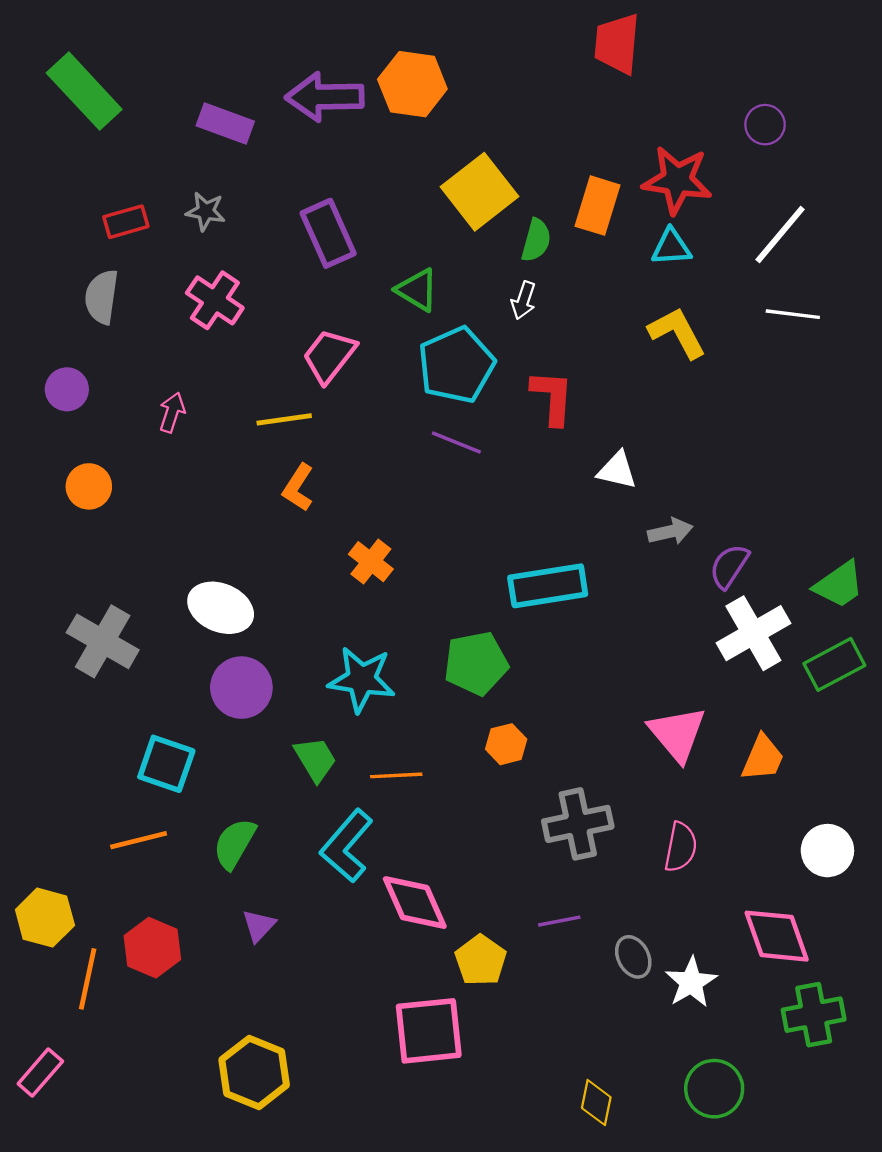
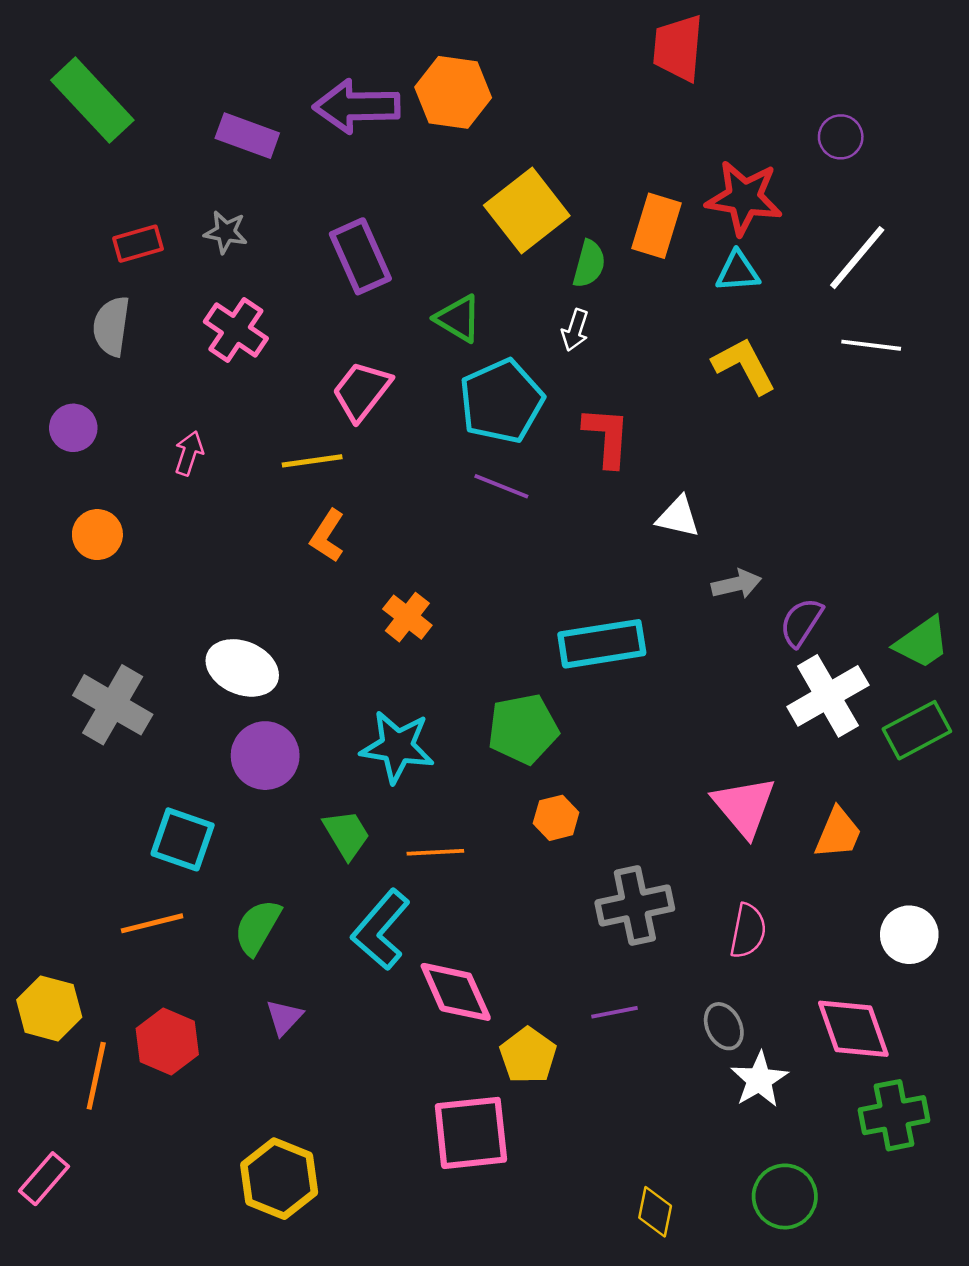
gray ellipse: (633, 957) -> (724, 1026), moved

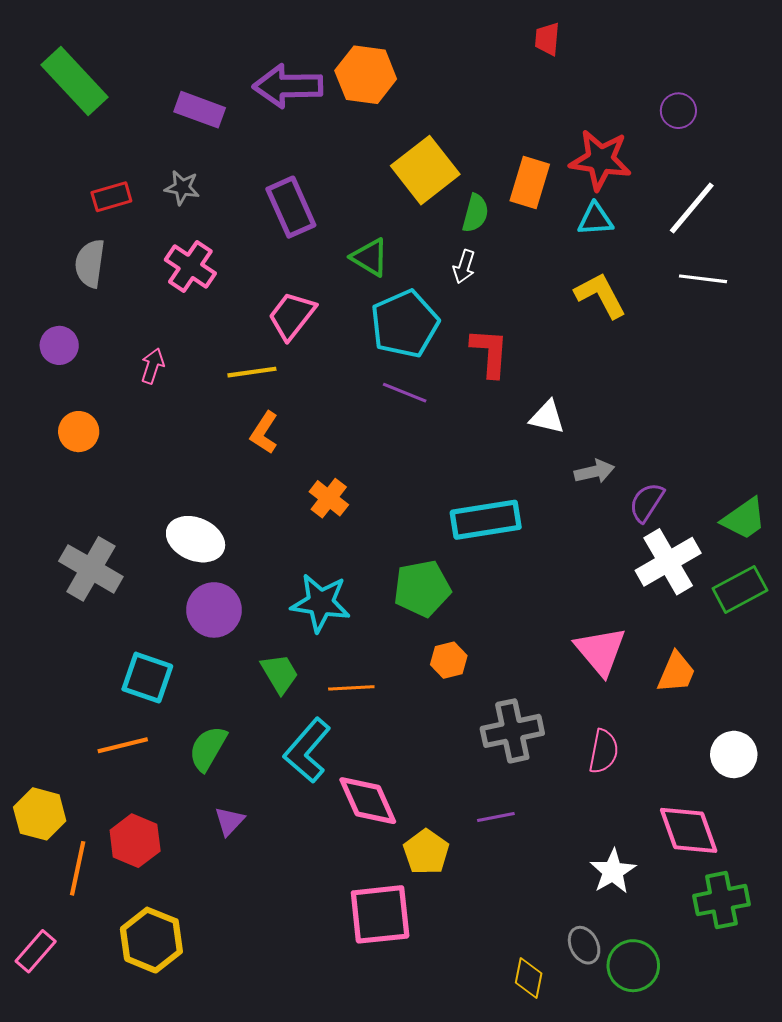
red trapezoid: (678, 48) -> (547, 39), size x0.6
gray ellipse: (724, 1026) -> (584, 945), moved
yellow hexagon: (279, 1179) -> (151, 940), moved

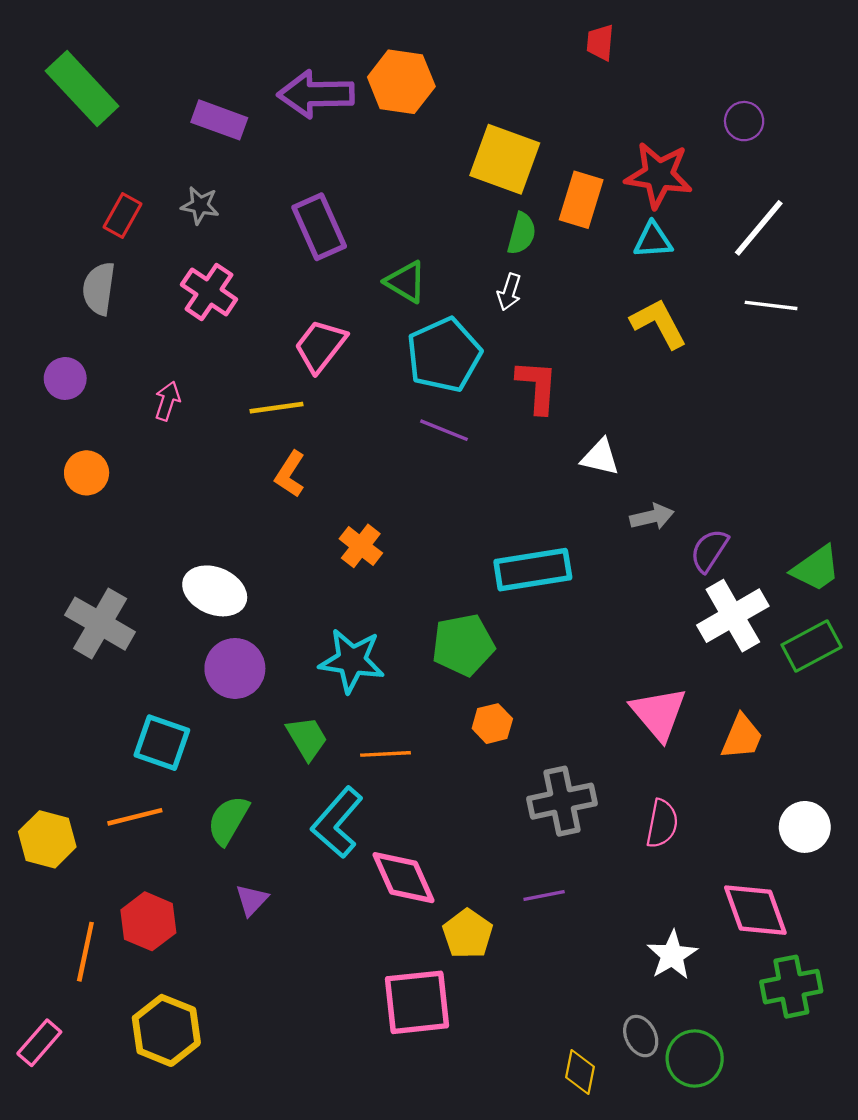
yellow square: (425, 170) -> (505, 159), moved, turned -32
red rectangle: (111, 197) -> (123, 215), turned -45
yellow hexagon: (40, 814) -> (47, 839), moved

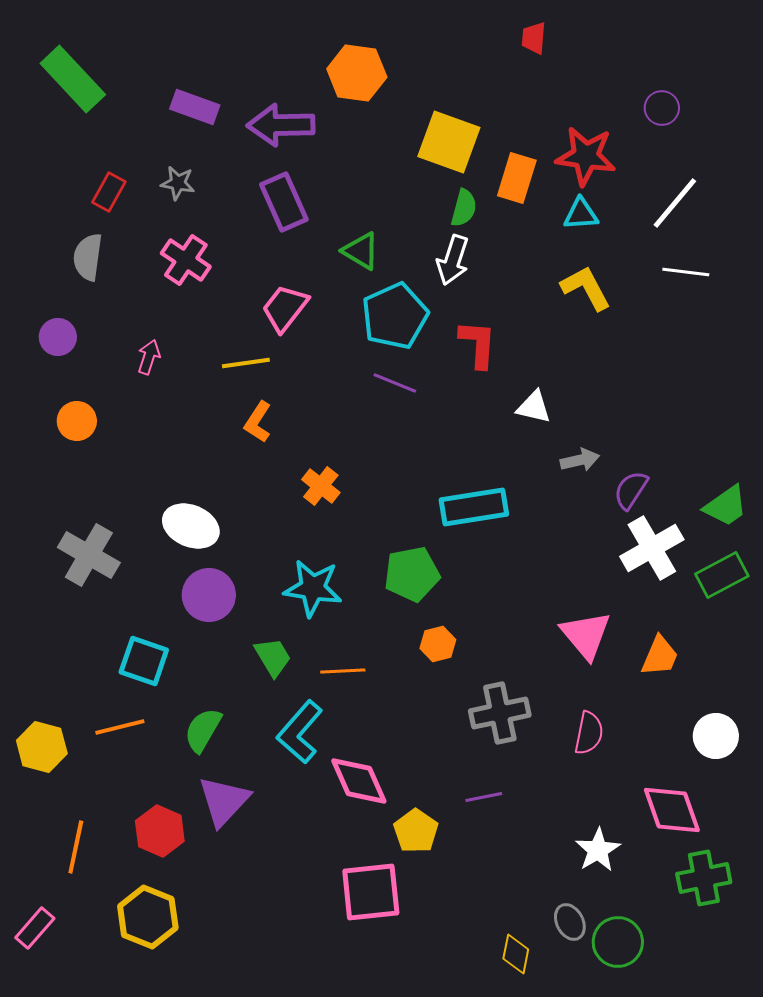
purple arrow: (316, 94) -> (281, 125), moved
white arrow: (509, 292) -> (453, 260), size x1.5
purple triangle: (252, 900) -> (224, 801), size x1.8
red hexagon: (148, 921) -> (160, 831), moved

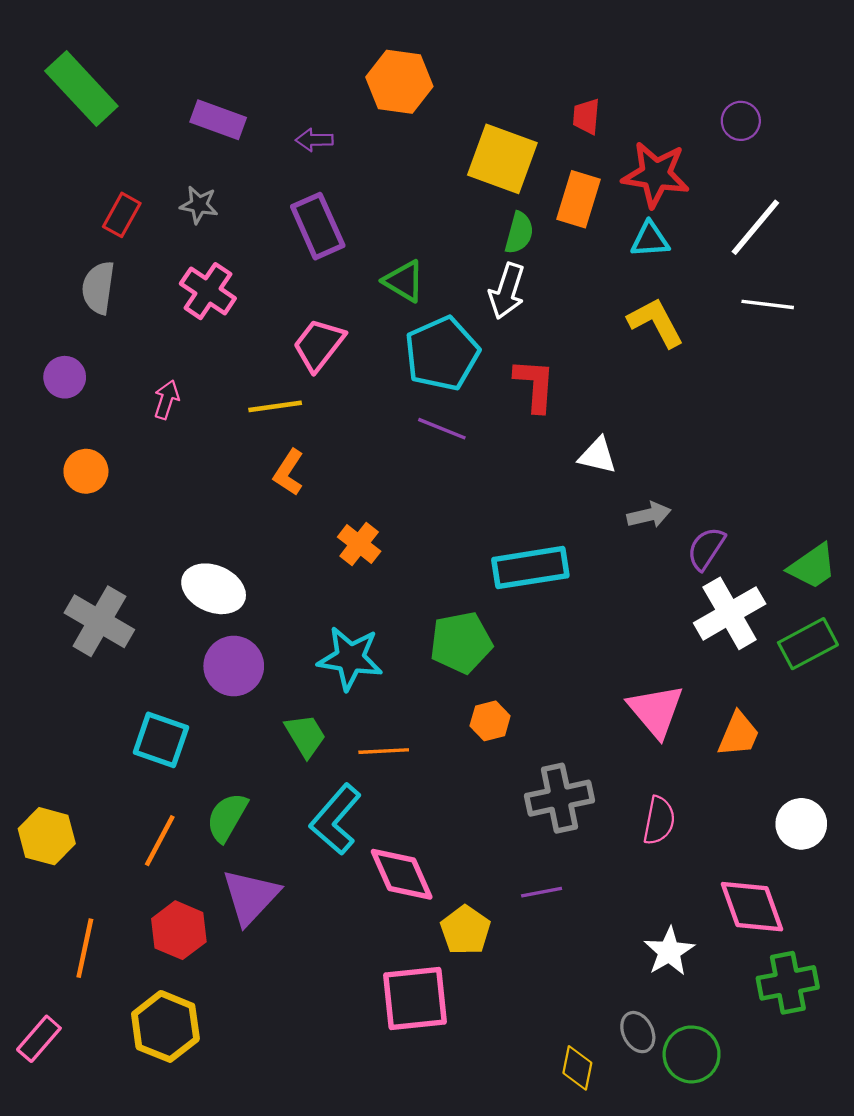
red trapezoid: (534, 38) -> (586, 116), moved
purple arrow: (281, 125) -> (314, 140), size x0.5
orange line: (120, 727) -> (160, 841), moved, turned -48

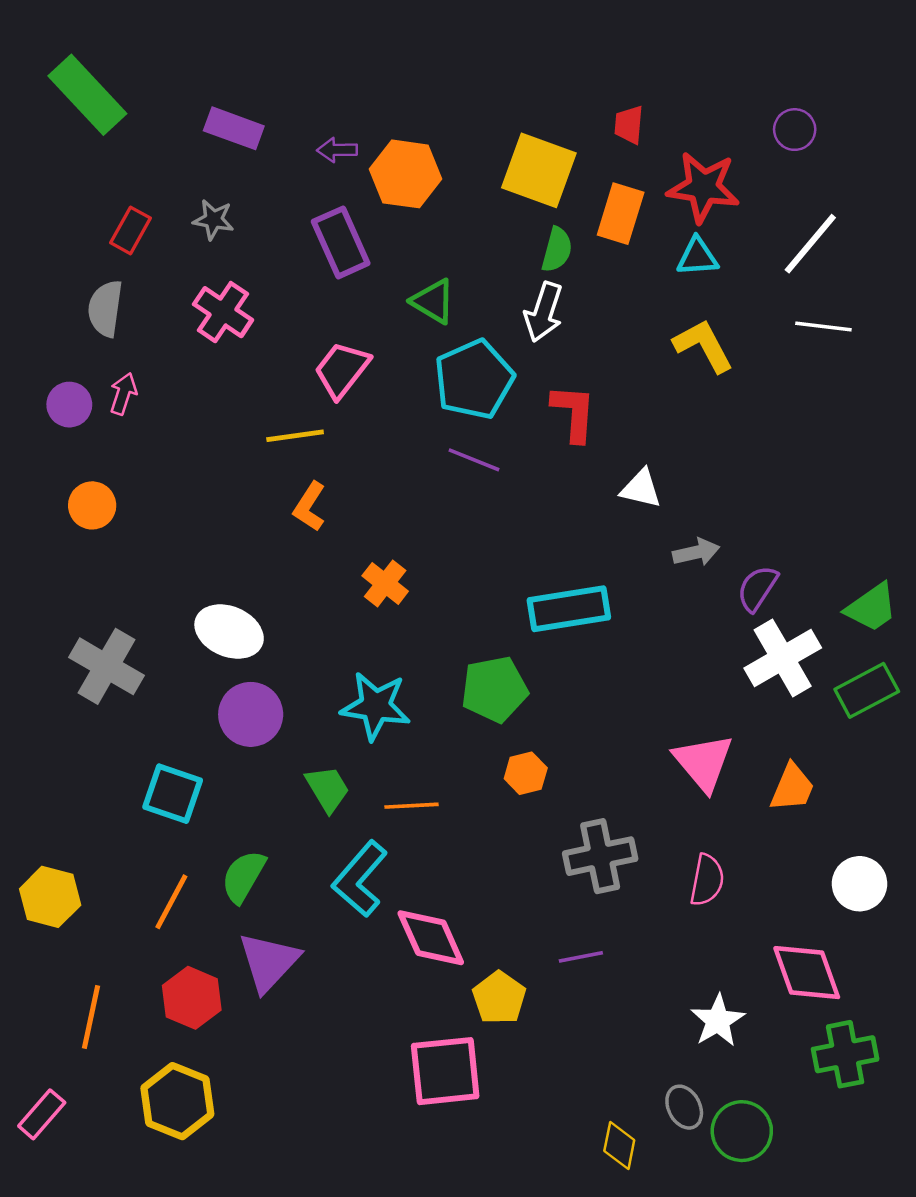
orange hexagon: (399, 82) -> (406, 174), moved
pink arrow: (167, 400) -> (123, 394), moved

